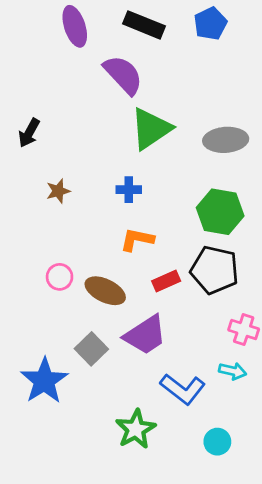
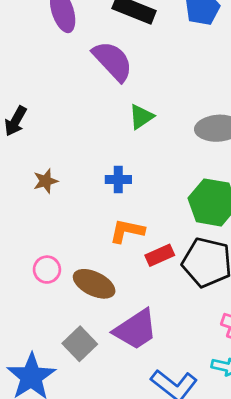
green triangle: (151, 129) -> (141, 117), size x0.6
red rectangle: (166, 281) -> (160, 255), moved

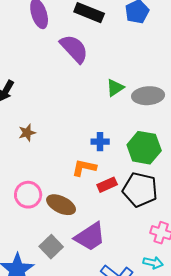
green triangle: (141, 117) -> (115, 88), moved
blue cross: (118, 180) -> (100, 142), moved
pink circle: (47, 270) -> (28, 195), size x1.4

